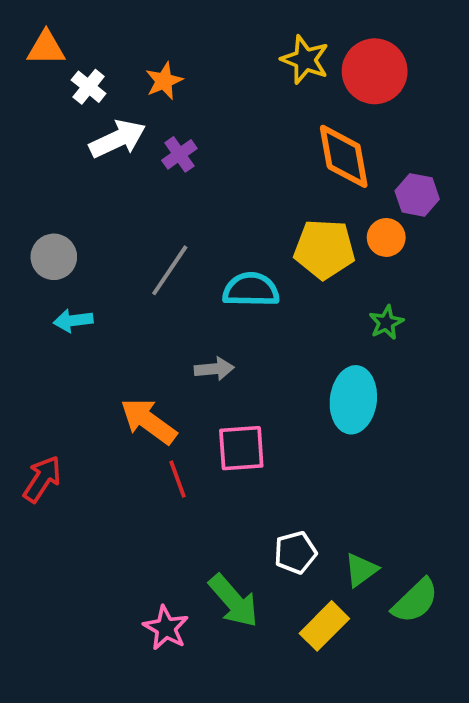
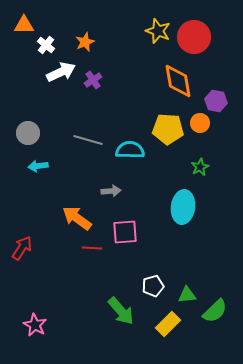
gray line: (170, 270) -> (88, 140), turned 72
red line: (177, 479) -> (92, 248), turned -66
green triangle: (361, 570) -> (187, 295), turned 30
pink star: (166, 628) -> (35, 325), moved

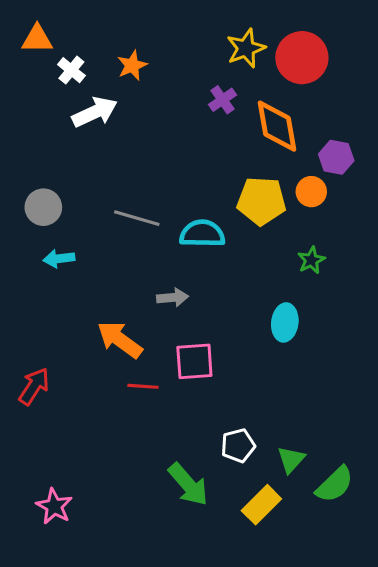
yellow star: (158, 31) -> (246, 48), turned 30
purple cross: (93, 80) -> (222, 100), moved
cyan ellipse: (183, 207) -> (285, 322), size x0.7
green triangle: (187, 295) -> (291, 460), turned -42

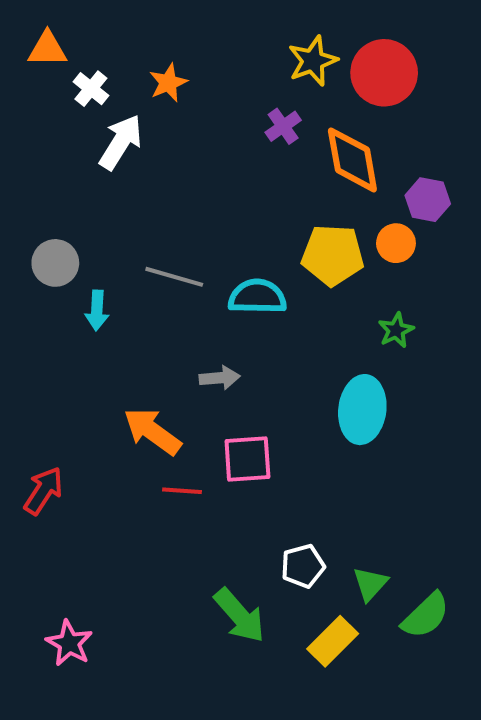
white arrow: (95, 112) -> (121, 142), turned -33
cyan arrow: (59, 259) -> (97, 310), moved, turned -80
cyan ellipse: (285, 322) -> (362, 410), size x1.4

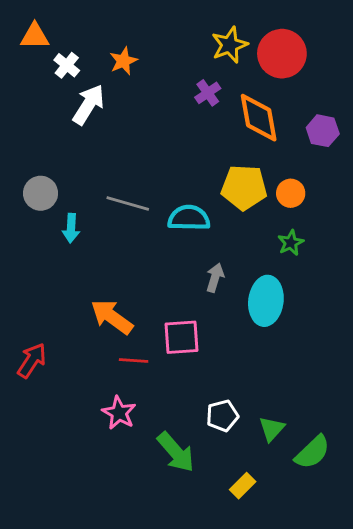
purple hexagon: (428, 200) -> (323, 131), moved
orange circle: (396, 243) -> (291, 193), moved
gray arrow: (220, 378) -> (215, 278), moved, turned -68
yellow rectangle: (333, 641) -> (243, 486), moved, size x0.7
pink star: (69, 643) -> (119, 413), moved

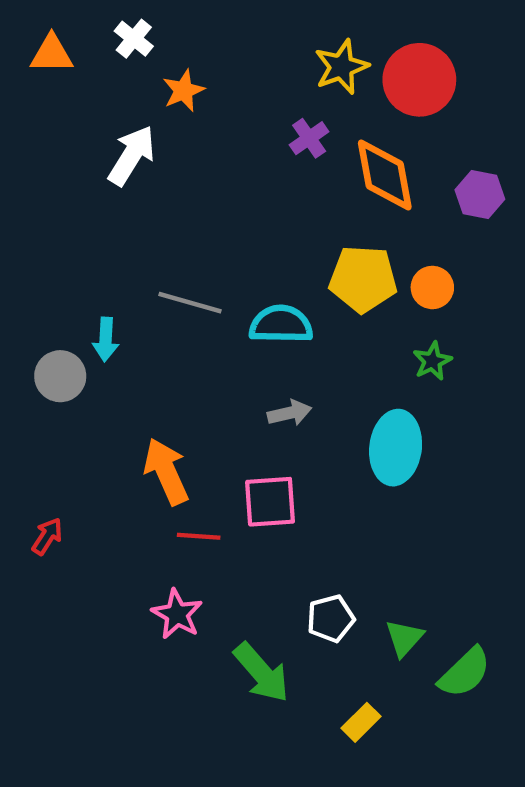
white cross: (67, 65) -> (134, 39), moved
gray circle: (41, 193) -> (60, 376), moved
gray arrow: (215, 278) -> (290, 413), moved, turned 60
orange arrow: (112, 317) -> (166, 471), turned 30
red arrow: (32, 360) -> (47, 536), size x0.7

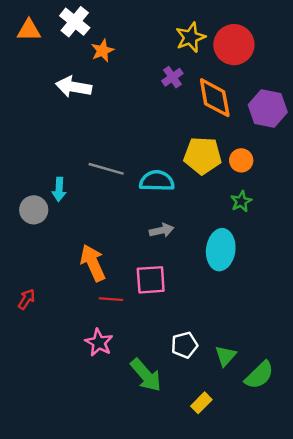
white cross: (134, 39) -> (75, 22), size x1.4
white arrow: (132, 156) -> (74, 87), turned -112
purple hexagon: (480, 194) -> (268, 109), size x1.4

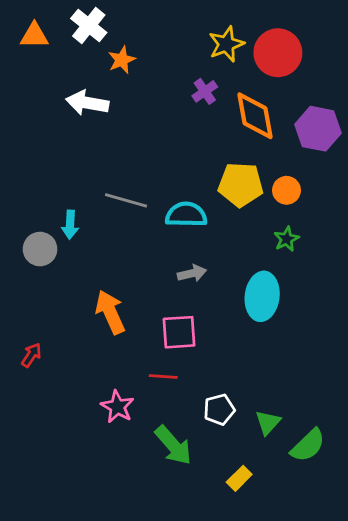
red line: (111, 299) -> (163, 377), moved

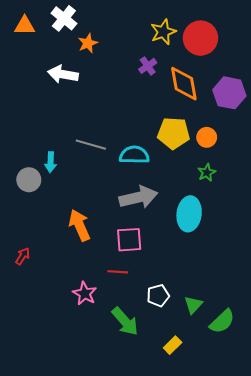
gray arrow: (192, 273) -> (138, 197), size x1.8

